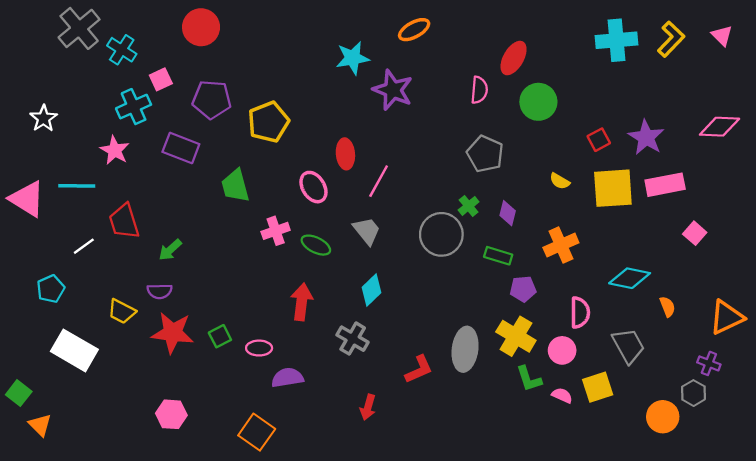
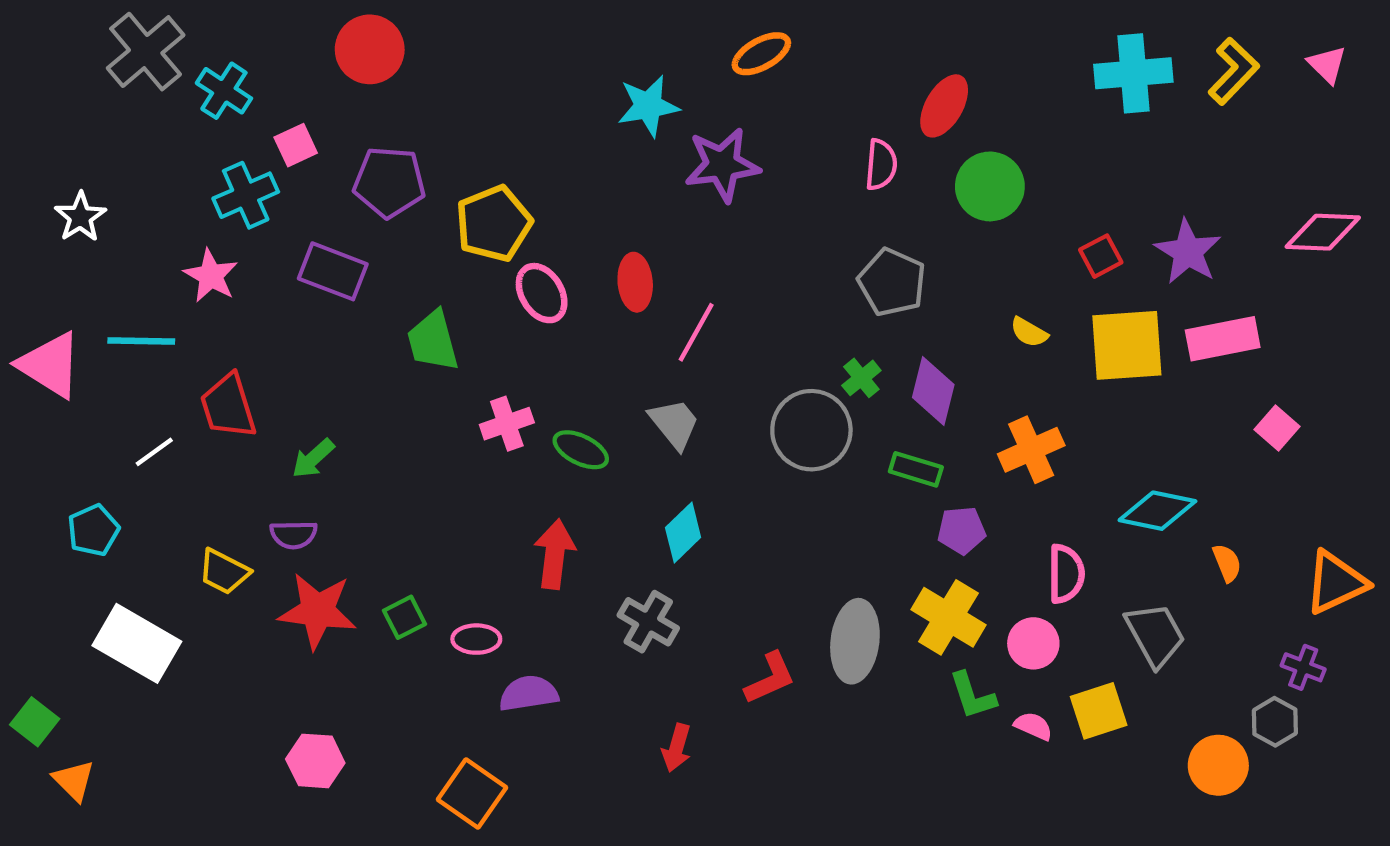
purple star: (393, 90) -> (722, 165), turned -30
pink ellipse: (313, 187) -> (542, 293), moved
purple diamond: (508, 213) -> (933, 391), size x1.4

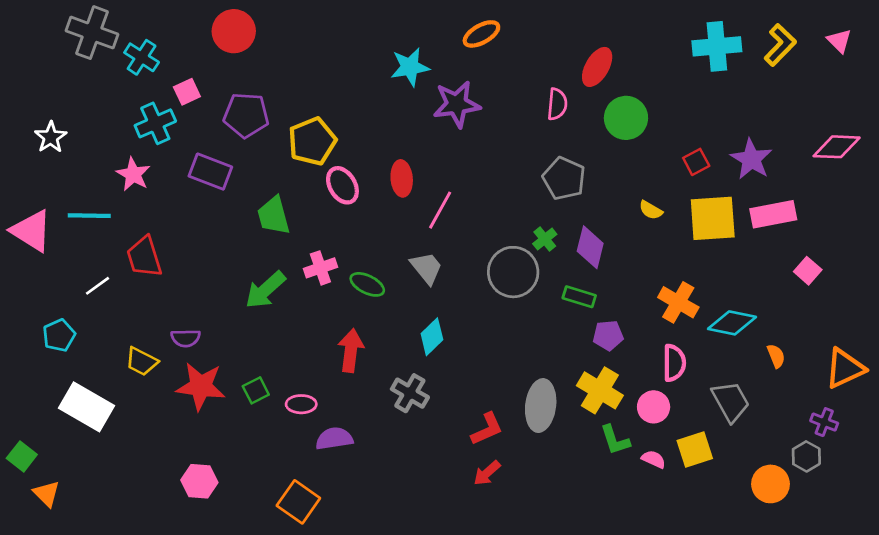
gray cross: (146, 52) -> (92, 33), turned -30
orange cross: (1031, 450) -> (678, 302), moved, turned -36
green arrow: (313, 458) -> (265, 290), moved, size x1.5
red arrow: (677, 748) -> (487, 473), moved, turned 32

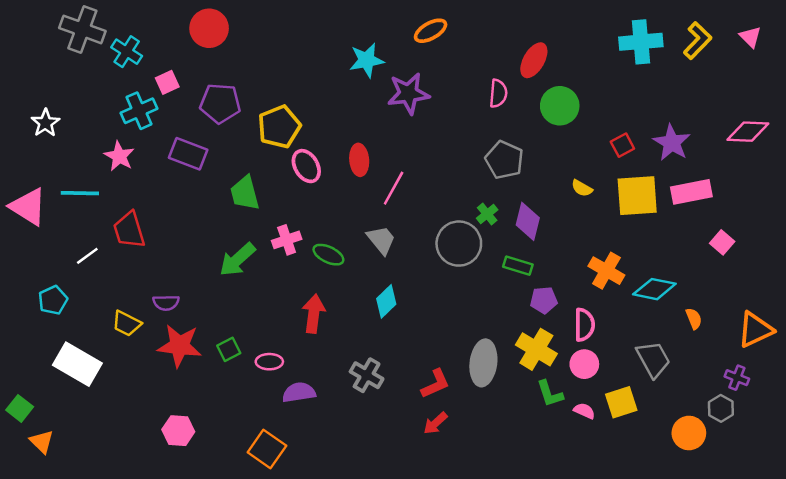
pink semicircle: (674, 363) -> (584, 325), moved
gray cross: (410, 393) -> (367, 375), moved

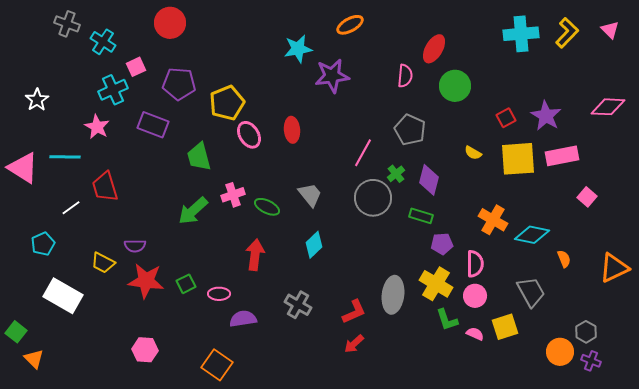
gray cross: (82, 29) -> (67, 24), size x0.7
pink line: (394, 188) -> (363, 153), moved
purple cross: (737, 378) -> (591, 361), moved

